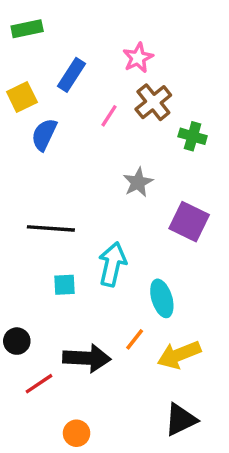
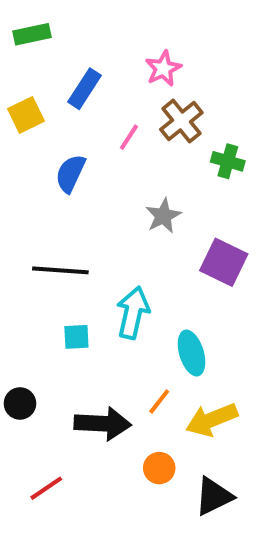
blue semicircle: (44, 135) -> (70, 173), moved
red line: (39, 384) -> (46, 488), moved
orange circle: (77, 433) -> (159, 468), moved

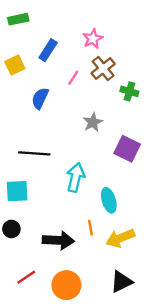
cyan square: (76, 337) -> (17, 191), moved, size x1.5
orange line: (159, 401) -> (90, 228), turned -49
orange circle: (159, 468) -> (66, 285), moved, size x1.6

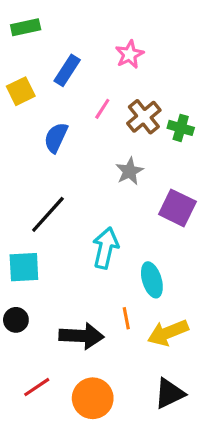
brown cross: (103, 68) -> (144, 117), moved
black line: (34, 153) -> (48, 214), turned -52

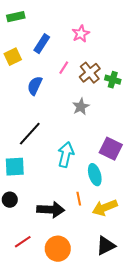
purple square: (177, 208) -> (111, 149), moved

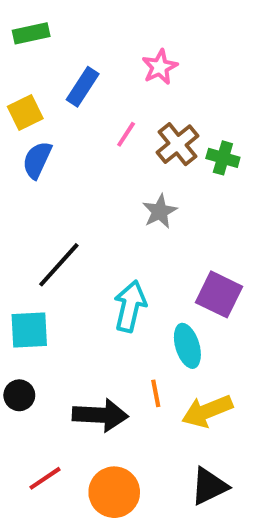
blue semicircle: (35, 86) -> (37, 160), moved

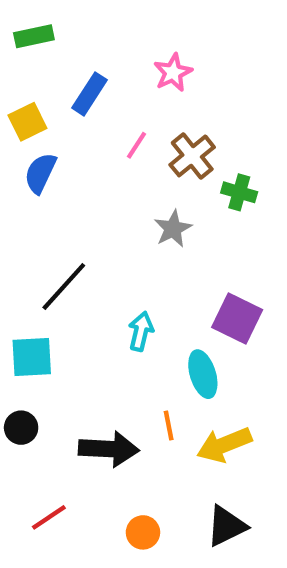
green cross: (223, 158) -> (239, 192), moved
cyan arrow: (130, 306) -> (141, 331), size x0.7
orange circle: (114, 492) -> (143, 532), moved, size x0.6

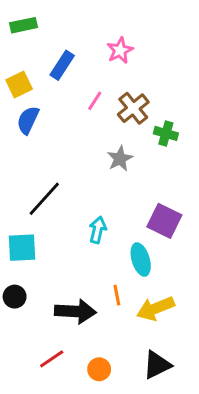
red line: (49, 517) -> (52, 359), moved

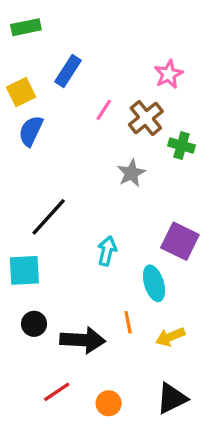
pink star: (120, 50) -> (169, 74), moved
black circle: (15, 297) -> (34, 324), moved
yellow arrow: (155, 308) -> (170, 337), size x0.7

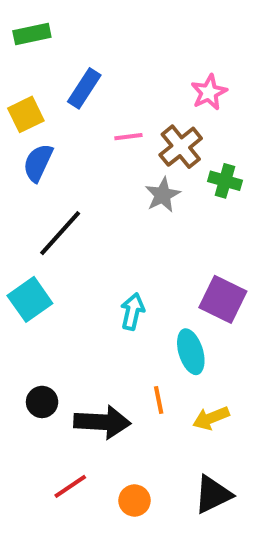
pink line: (104, 110) -> (128, 137), turned 50
gray star: (131, 173) -> (163, 195), moved
black line: (49, 217) -> (60, 233), moved
cyan square: (24, 270) -> (30, 299), moved, turned -32

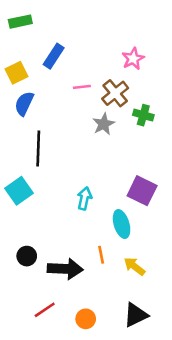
black line: (60, 233) -> (38, 148), turned -40
yellow arrow: (211, 418) -> (134, 266), turned 60

